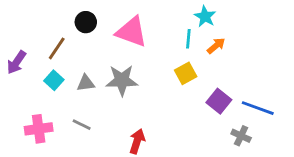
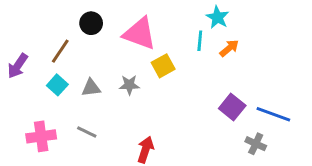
yellow square: (186, 73) -> (163, 66), moved
gray star: (122, 80) -> (129, 85), size x0.6

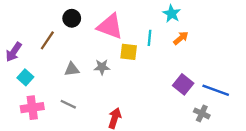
cyan line: (200, 41) -> (150, 38), moved
yellow square: (163, 66) -> (129, 52), turned 36
cyan square: (57, 85) -> (25, 77), moved

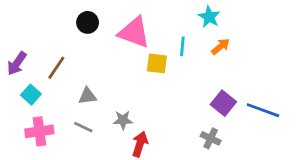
brown line: (47, 40) -> (56, 68), moved
gray star: (102, 67) -> (123, 120), moved
gray triangle: (72, 69) -> (88, 96), moved
gray cross: (202, 113) -> (211, 138), moved

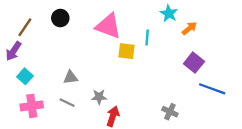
black circle: (88, 22) -> (60, 18), moved
orange arrow: (221, 46) -> (189, 28), moved
brown line: (56, 68) -> (25, 27), moved
purple square: (223, 103) -> (194, 63), moved

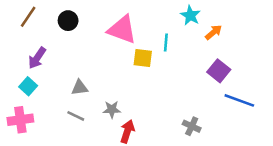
brown line: (25, 27) -> (28, 17), moved
purple arrow: (13, 51) -> (37, 58), moved
pink cross: (32, 106) -> (20, 120), moved

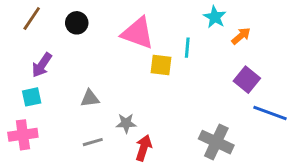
cyan square: (28, 86) -> (32, 97), turned 36
gray line: (76, 116) -> (93, 142), moved, turned -42
gray cross: (192, 126) -> (216, 142), size x1.6

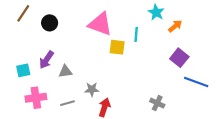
black circle: (77, 23) -> (50, 23), moved
purple arrow: (42, 65) -> (46, 60), moved
pink cross: (23, 135) -> (36, 98), moved
gray cross: (216, 142) -> (157, 103), size x0.6

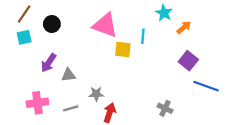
cyan square: (23, 70) -> (24, 37), moved

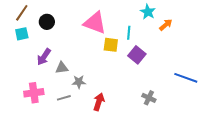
purple square: (188, 61) -> (137, 55), moved
gray star: (96, 94) -> (79, 82), moved

